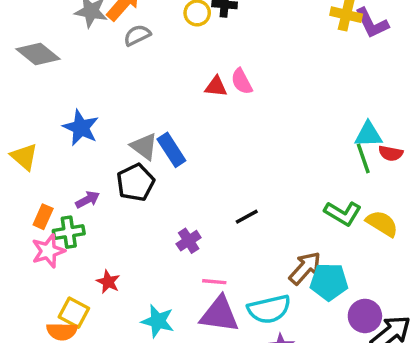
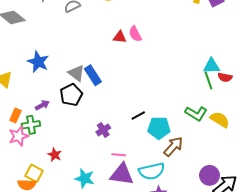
cyan pentagon: (329, 282) -> (159, 128), moved

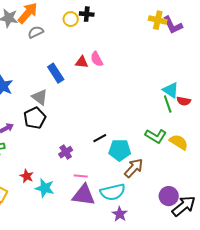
cyan triangle: (212, 66) -> (171, 90), turned 36
blue rectangle: (93, 75) -> (56, 73), moved
red star: (55, 155) -> (27, 176), moved
cyan star: (85, 178) -> (45, 188), moved

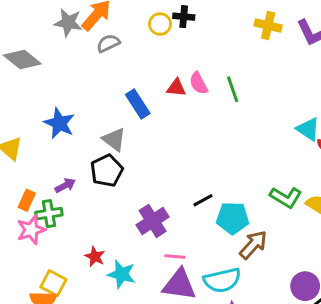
yellow cross: (158, 20) -> (268, 26), moved
green line: (168, 104) -> (233, 89), moved
purple cross: (66, 152) -> (153, 221), size x1.5

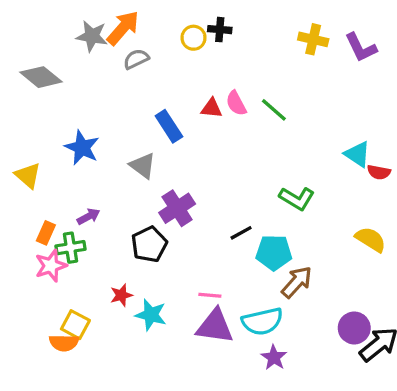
green line: (233, 89) -> (274, 110), turned -30
black pentagon: (107, 171) -> (149, 244), moved
green L-shape: (286, 197) -> (297, 198), moved
purple cross: (153, 221) -> (177, 208), moved
red star: (95, 257) -> (121, 295), turned 30

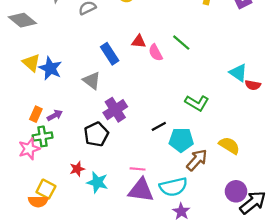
pink semicircle: (236, 103) -> (155, 53), moved
yellow triangle: (28, 175) -> (31, 63), moved
orange rectangle: (46, 233) -> (36, 114), moved
yellow semicircle: (371, 239) -> (229, 145), moved

